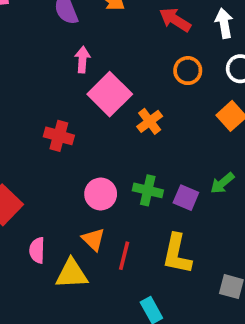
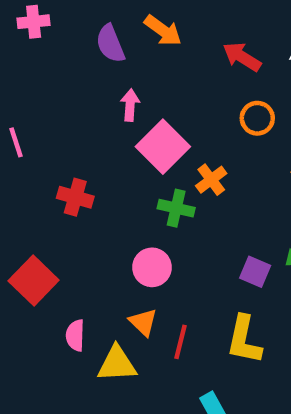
red cross: (59, 136) -> (75, 197), moved
green cross: (148, 190) -> (176, 208), moved

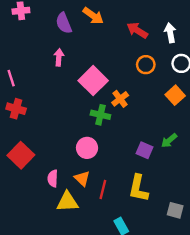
pink arrow: (130, 105) -> (59, 57), moved
red cross: (75, 197) -> (16, 109), moved
pink semicircle: (75, 335) -> (53, 178), moved

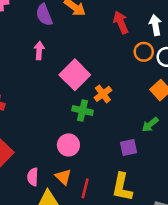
red arrow: (137, 30) -> (121, 22), turned 35
orange circle: (146, 65) -> (144, 52), moved
green arrow: (169, 141) -> (150, 125), moved
purple square: (145, 150) -> (128, 148), turned -35

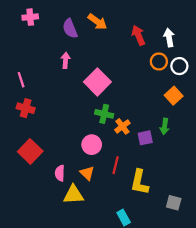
orange cross: (103, 94) -> (122, 126), moved
green arrow: (150, 125) -> (165, 126), turned -42
purple square: (128, 148) -> (145, 138), moved
red line: (85, 188) -> (116, 165), moved

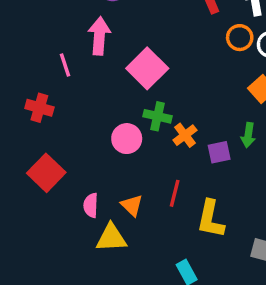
pink arrow: (65, 60) -> (99, 36), size x1.5
pink line: (21, 80) -> (65, 65), moved
pink circle: (92, 145) -> (127, 139), moved

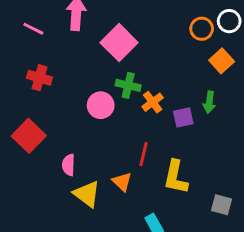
orange circle: (240, 38) -> (202, 29), moved
pink line: (65, 65) -> (33, 29), moved, turned -45
red cross: (39, 108) -> (39, 78), moved
orange triangle: (132, 205) -> (122, 182), moved
yellow triangle: (111, 238) -> (87, 194), turned 40

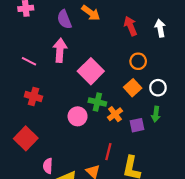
white circle: (229, 21) -> (158, 88), moved
orange circle: (202, 29) -> (138, 61), moved
orange square: (222, 61) -> (133, 88), moved
pink semicircle: (69, 165) -> (48, 166), moved

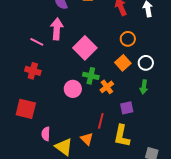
pink line: (29, 61) -> (37, 42), moved
purple square: (137, 125) -> (127, 108), moved
red square: (26, 138) -> (26, 109), turned -30

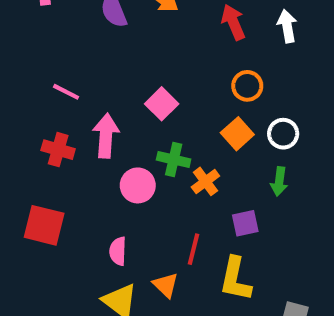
pink arrow: (57, 29) -> (106, 136), moved
pink square: (85, 48) -> (162, 104), size x0.7
pink semicircle: (46, 134) -> (118, 251), moved

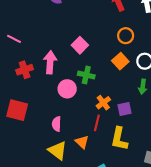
pink line: (66, 92) -> (14, 39), moved
red cross: (58, 150) -> (25, 70), turned -35
orange cross: (205, 181) -> (103, 103), moved

